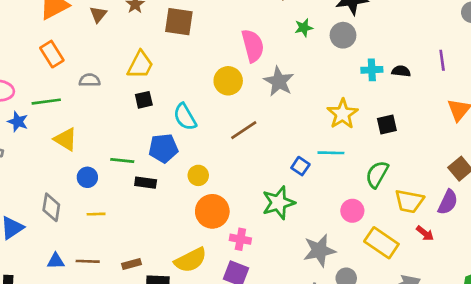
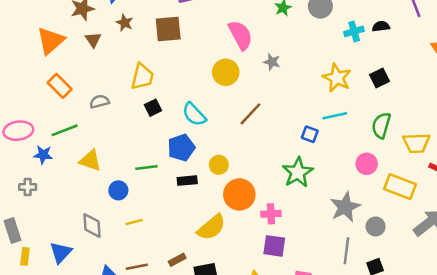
gray star: (279, 81) -> (272, 62), size x0.6
black rectangle: (146, 183) -> (187, 181), moved
yellow semicircle: (191, 260) -> (211, 227), moved

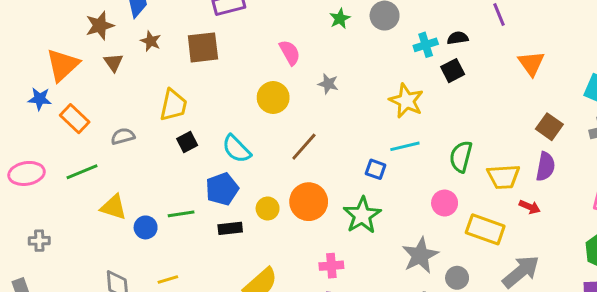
pink semicircle: (240, 35) -> (290, 53), size x0.7
black square: (380, 78) -> (453, 71), moved
blue star: (43, 155) -> (40, 99), moved
blue circle: (118, 190) -> (146, 227), moved
orange circle: (239, 194) -> (309, 202), moved

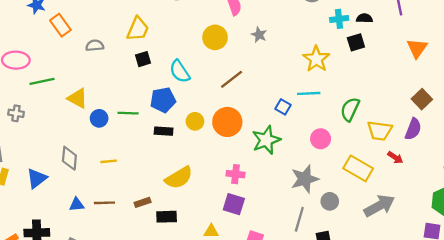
green line: (82, 172) -> (42, 81), moved
pink circle: (445, 203) -> (321, 139), moved

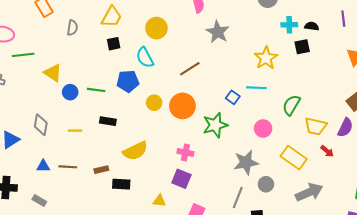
gray star: (259, 35) -> (218, 32), size x1.6
yellow circle: (215, 37) -> (156, 28), moved
gray semicircle: (95, 45) -> (72, 28), turned 98
black rectangle: (164, 131) -> (108, 121), moved

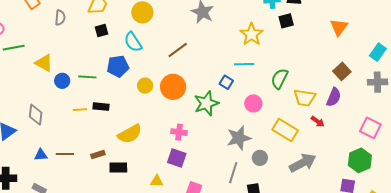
blue square: (233, 97) -> (226, 82), moved
yellow line: (75, 131) -> (80, 110), moved

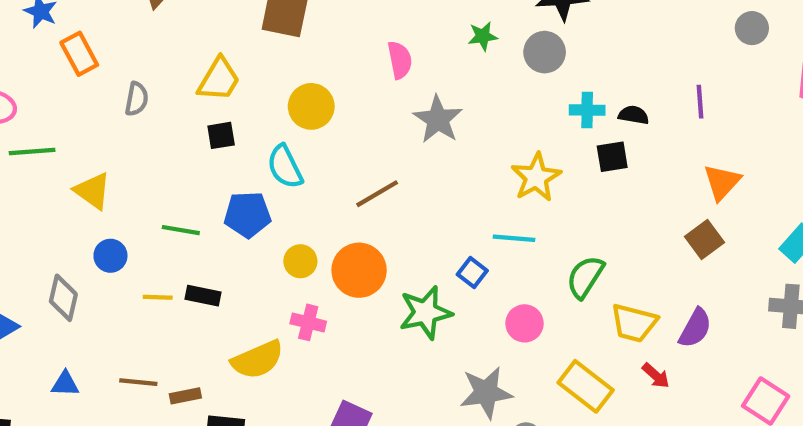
brown square: (342, 71) -> (705, 239), moved
blue circle: (62, 81) -> (110, 256), moved
pink cross: (179, 132) -> (308, 322), moved
brown line: (65, 154) -> (138, 382), moved

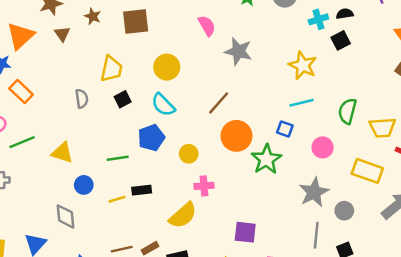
orange rectangle: (79, 54) -> (21, 91), moved
gray semicircle: (137, 99) -> (82, 99), moved
orange circle: (359, 270) -> (236, 136), moved

